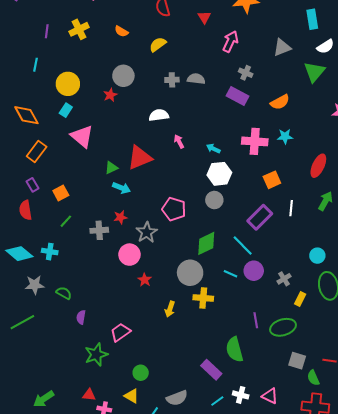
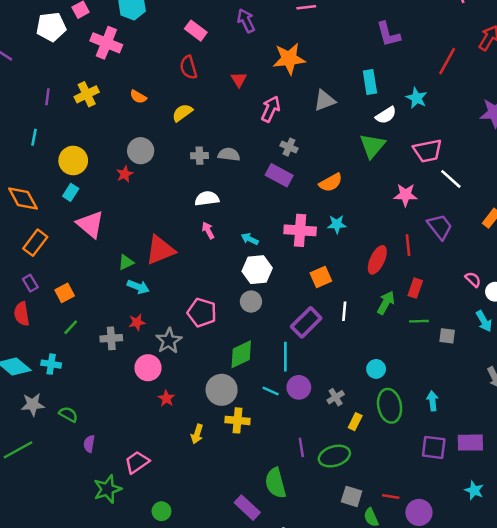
gray triangle: (282, 48) -> (325, 100), moved
white semicircle: (159, 115) -> (207, 199), moved
cyan line: (243, 245) -> (285, 357), turned 45

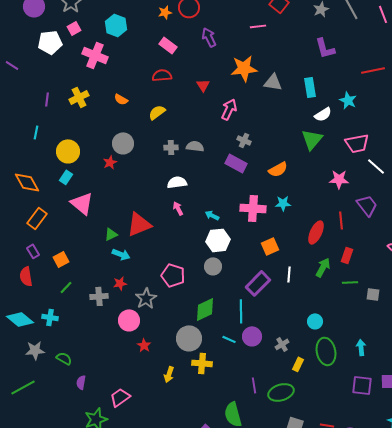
red line: (447, 61) -> (373, 70), turned 50
red semicircle: (188, 67) -> (162, 75), turned 102
gray triangle: (325, 100) -> (273, 82), moved, turned 30

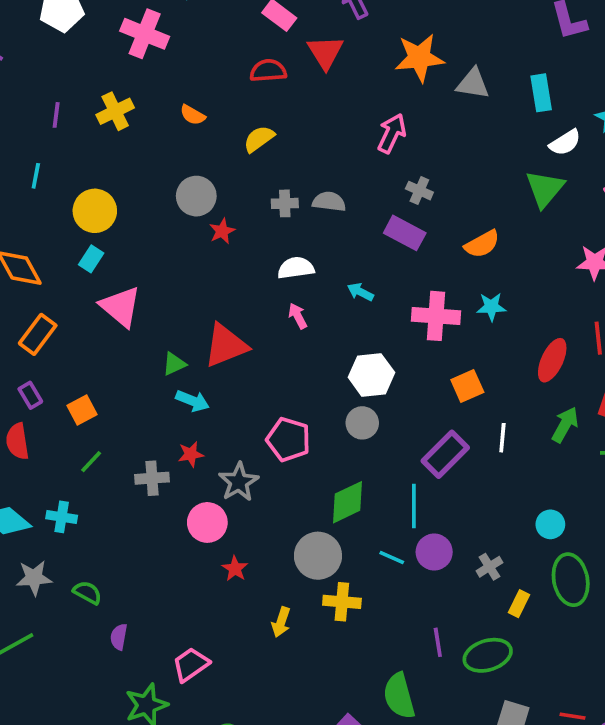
red triangle: (203, 85) -> (325, 52), moved, size x1.5
red star: (110, 162) -> (222, 231), moved
cyan arrow: (212, 215) -> (360, 292), moved

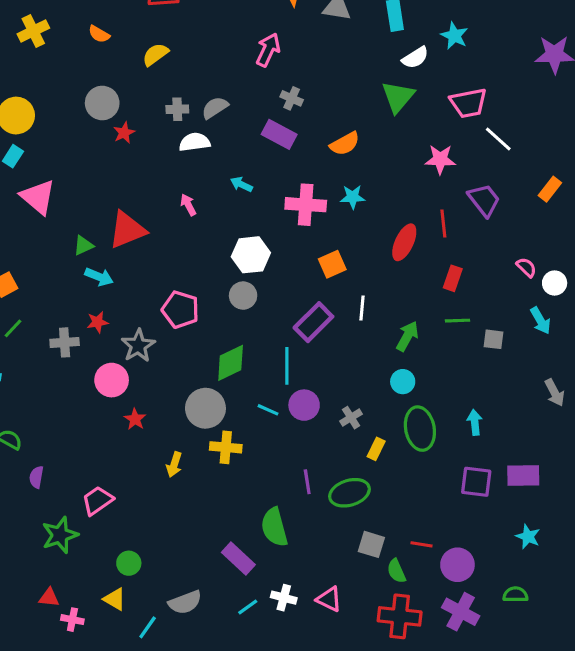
gray semicircle: (329, 202) -> (215, 108), turned -40
white semicircle: (296, 268) -> (195, 142), moved
green arrow: (565, 425) -> (407, 336), moved

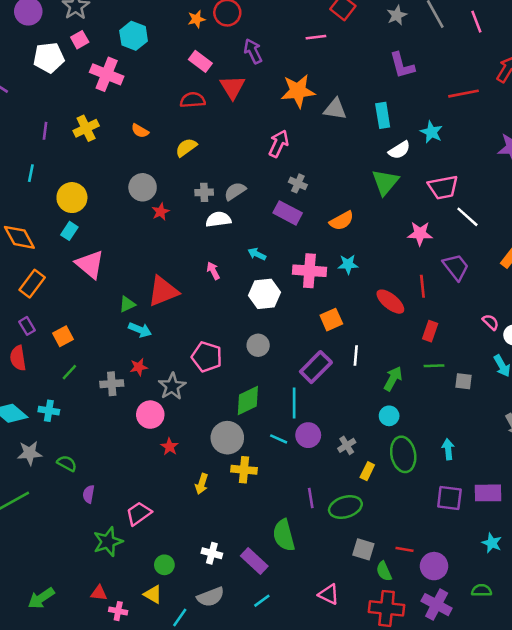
red ellipse: (404, 242) -> (390, 302), turned -76
white hexagon: (251, 255) -> (265, 294), moved
white cross: (284, 598) -> (212, 553), moved

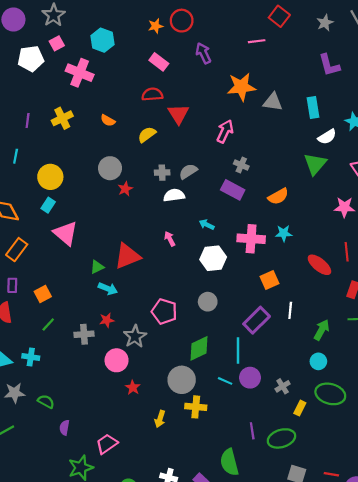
red triangle: (232, 87) -> (178, 114), moved
purple rectangle: (27, 326) -> (12, 285), turned 32
green ellipse: (403, 454) -> (330, 394), turned -64

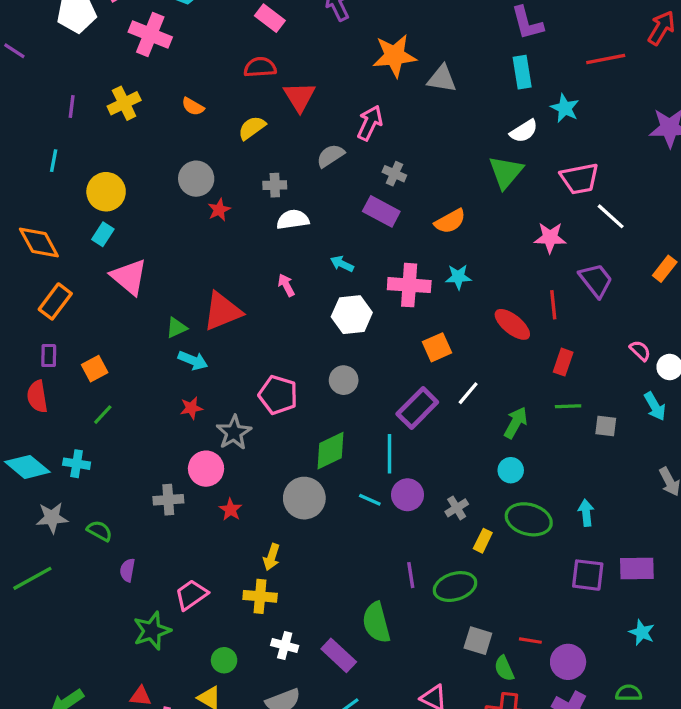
cyan rectangle: (313, 107) -> (522, 72), moved
gray semicircle: (188, 171) -> (331, 156), moved
white line: (290, 310) -> (468, 393), turned 35
gray cross: (84, 334) -> (168, 500), moved
yellow cross: (196, 407) -> (260, 596), moved

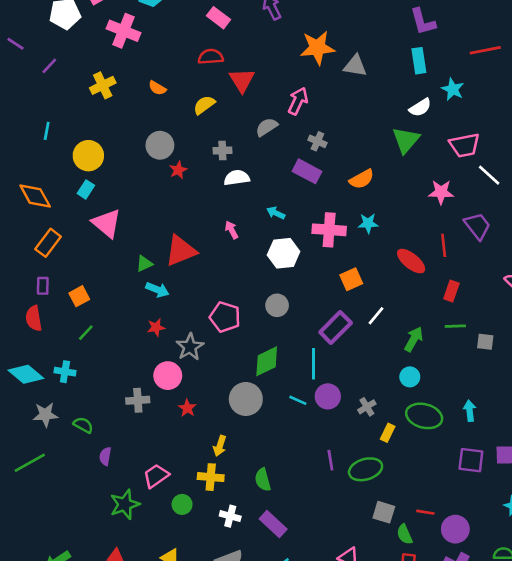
purple line: (72, 107) -> (49, 66), moved, turned 36
green semicircle: (376, 623) -> (263, 480), moved, size x0.7
green circle: (224, 660) -> (182, 504), moved

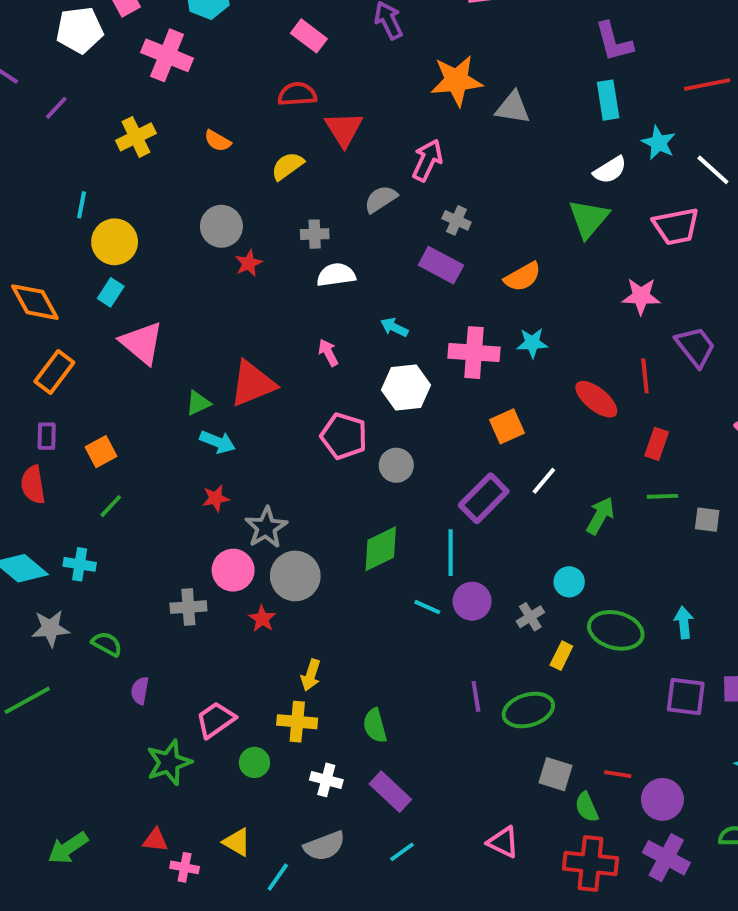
cyan line: (47, 131) -> (82, 205), moved
white line: (489, 175) -> (713, 170), moved
pink pentagon: (225, 317) -> (344, 436), moved
cyan circle: (410, 377) -> (569, 582), moved
gray circle: (246, 399) -> (295, 576), moved

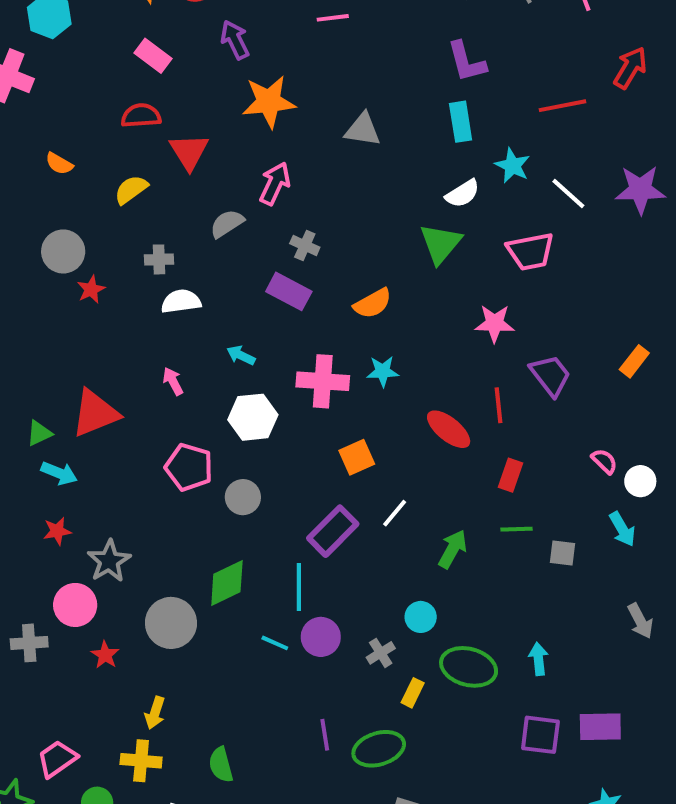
orange star: (456, 81) -> (269, 102), moved
gray circle: (295, 576) -> (171, 623), moved

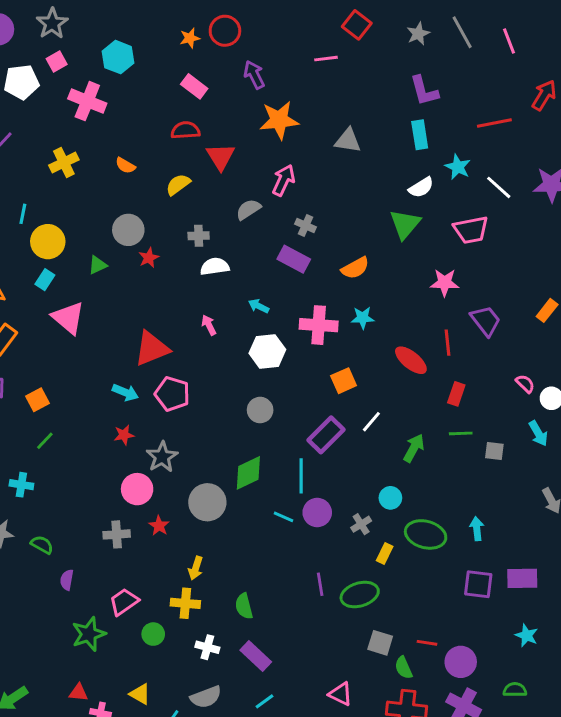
green triangle: (39, 433) -> (98, 265), moved
pink pentagon: (189, 467) -> (172, 394), moved
gray cross: (29, 643) -> (117, 534), moved

